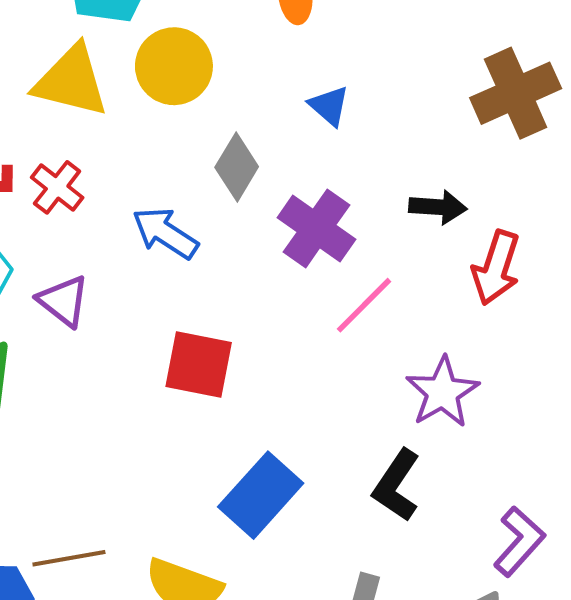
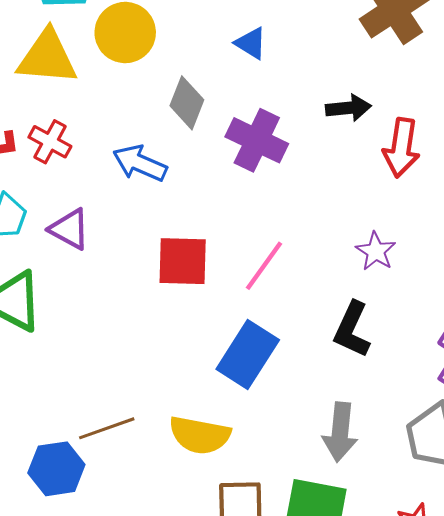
pink line: (364, 305) -> (264, 266), moved
purple star: (442, 392) -> (376, 251), size x0.7

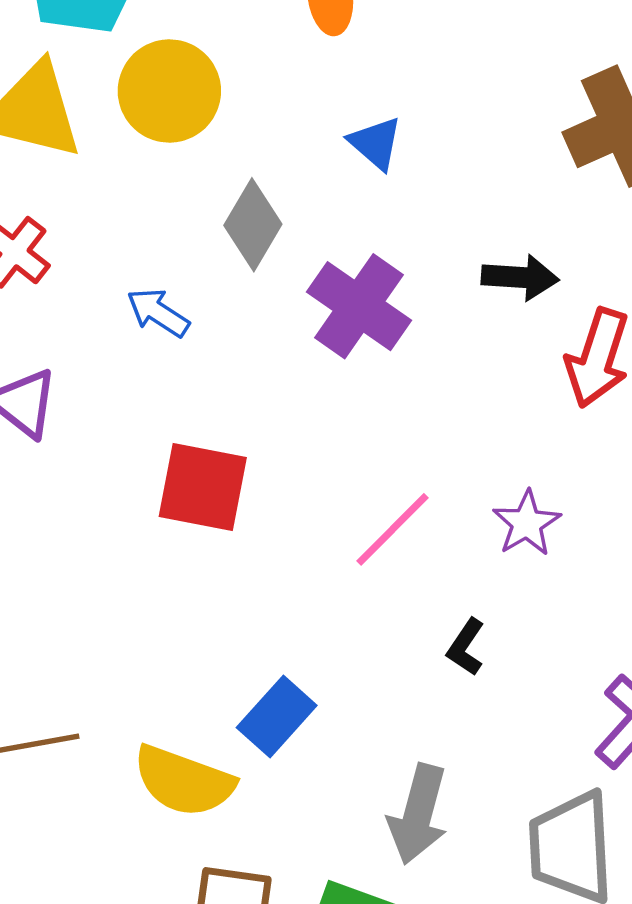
blue arrow: (140, 163) -> (158, 313), size x0.7
pink line: (264, 266) -> (392, 529), moved
black L-shape: (352, 330) -> (466, 647), size x0.6
blue rectangle: (248, 355) -> (277, 716), moved, size x0.7

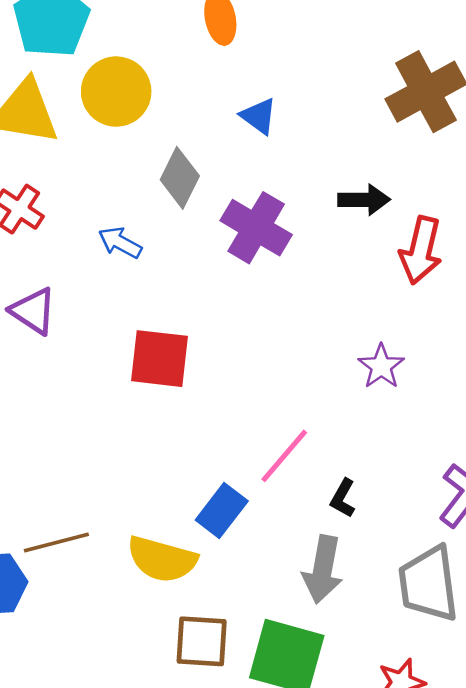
pink line: (392, 529) -> (284, 456), moved
black L-shape: (466, 647) -> (343, 498), moved

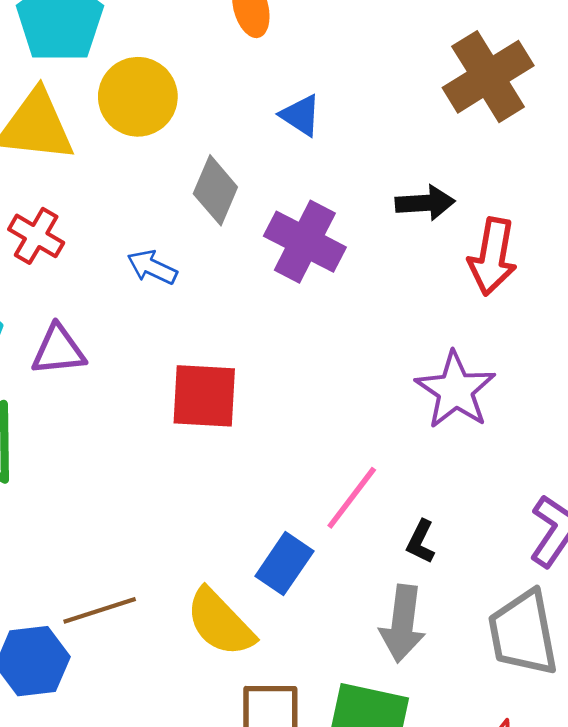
purple triangle: (33, 311) -> (58, 350), turned -36
purple star: (381, 366) -> (455, 390), size x1.5
yellow semicircle: (162, 559) -> (220, 623), turned 34

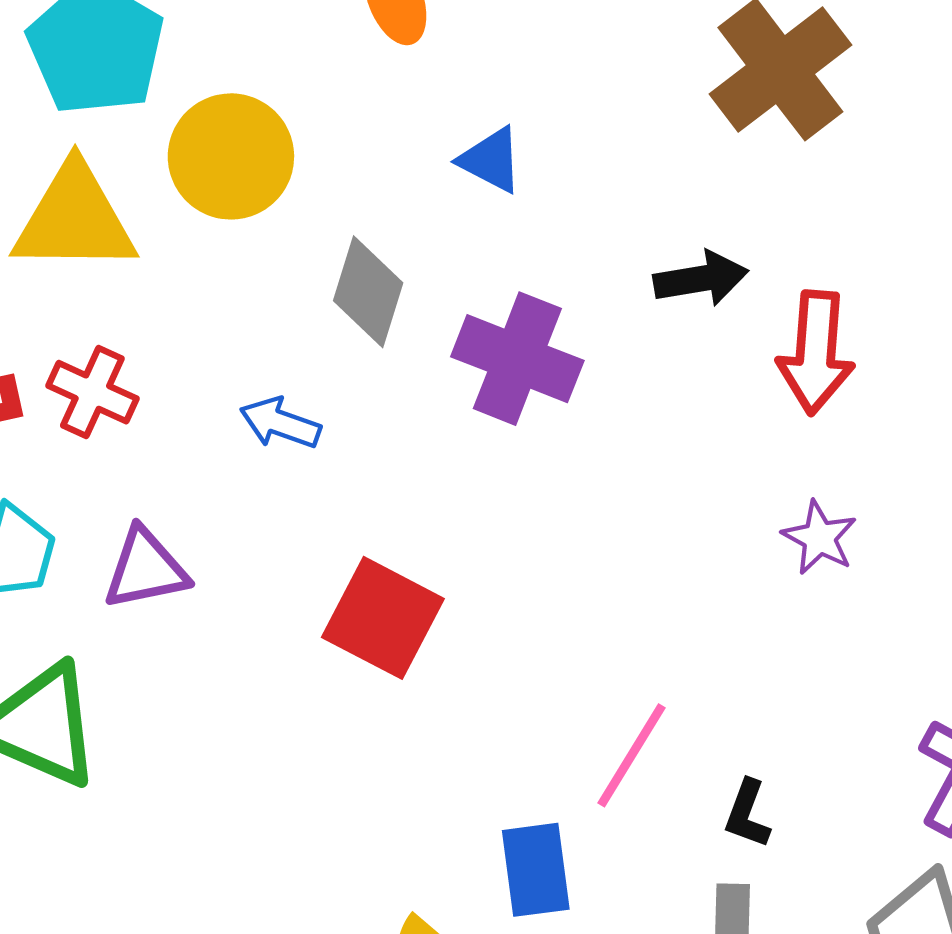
purple star: (455, 390) -> (819, 538), moved, size x0.6
red square: (204, 396) -> (383, 618), turned 30
blue rectangle: (284, 564) -> (536, 870), turned -36

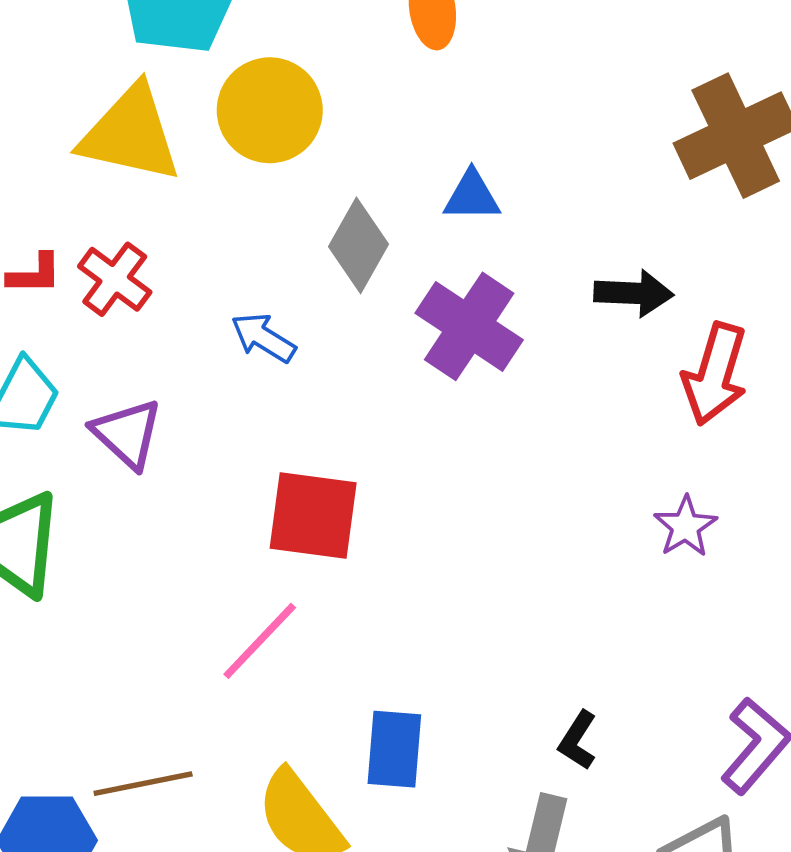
blue triangle: (491, 160) -> (472, 196), moved, turned -40
purple triangle: (146, 569) -> (127, 434), turned 42
red square: (383, 618) -> (313, 516), turned -32
pink line: (631, 755) -> (260, 641), moved

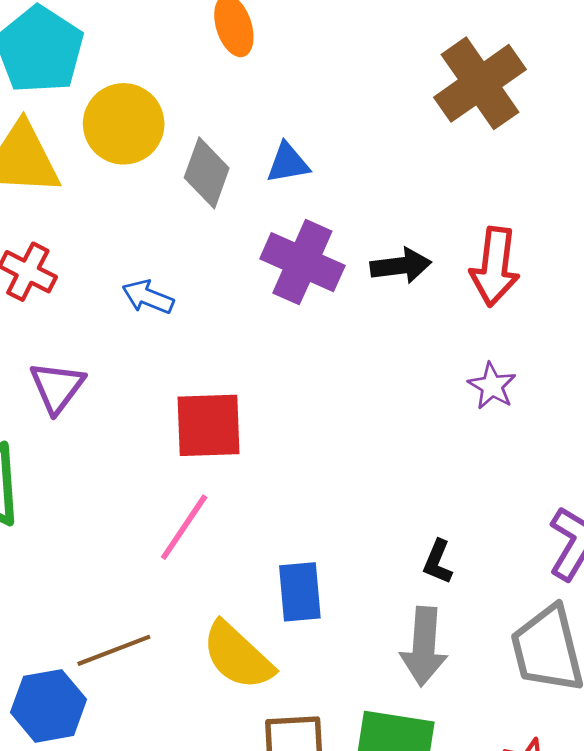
gray diamond: (358, 245) -> (207, 173), moved
black arrow: (634, 293) -> (401, 266), moved
purple triangle: (127, 434) -> (57, 387), turned 34

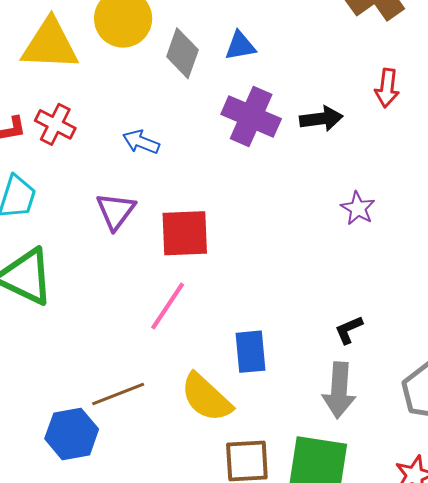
red arrow: (495, 267) -> (387, 88), moved, size x0.7
purple star: (492, 386) -> (358, 208), moved
purple triangle: (57, 387) -> (116, 211), moved
black L-shape: (438, 562) -> (349, 330), turned 44

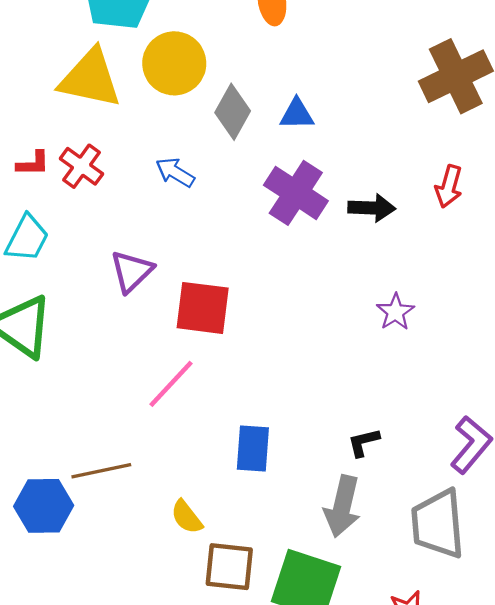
blue arrow: (141, 142) -> (175, 172), moved
yellow semicircle: (206, 398) -> (187, 517), moved, size x0.6

